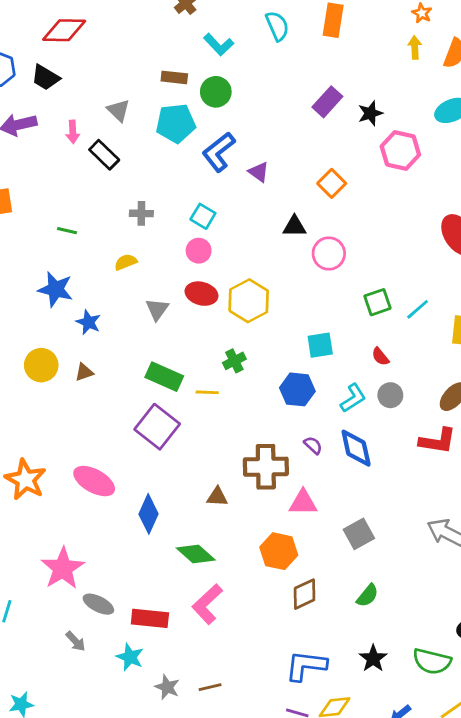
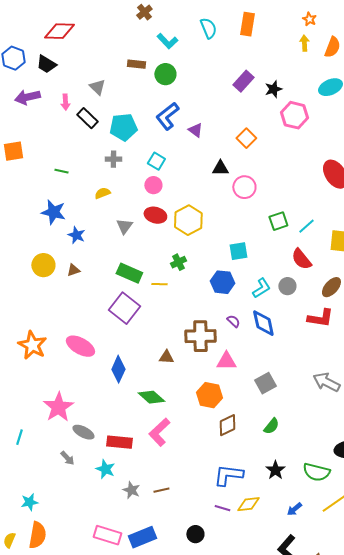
cyan pentagon: (176, 123) -> (123, 127), moved
red semicircle: (380, 357) -> (301, 259), moved, size x1.6

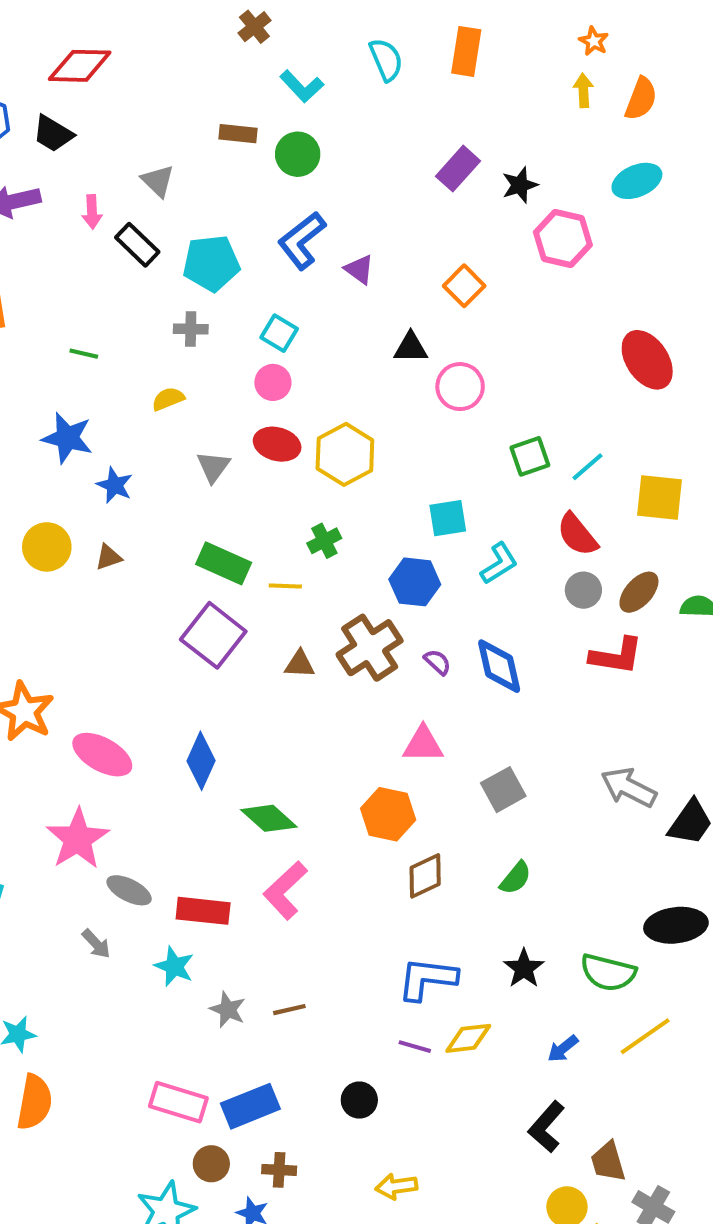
gray circle: (287, 286) -> (583, 590), moved
cyan L-shape: (261, 288) -> (499, 563), moved
brown cross: (200, 336) -> (370, 648), moved, turned -32
pink ellipse: (80, 346) -> (102, 755), moved
brown triangle: (166, 357) -> (300, 664), moved

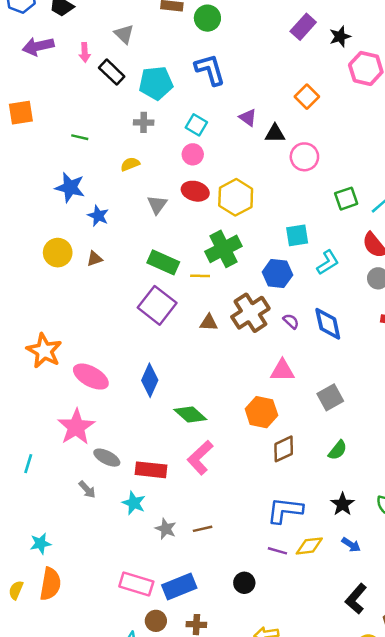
blue L-shape: (302, 241) -> (210, 70), turned 112
purple triangle: (359, 269) -> (248, 118), moved
green cross: (324, 541) -> (223, 249), size x1.8
blue arrow: (563, 1049) -> (351, 545), moved, turned -108

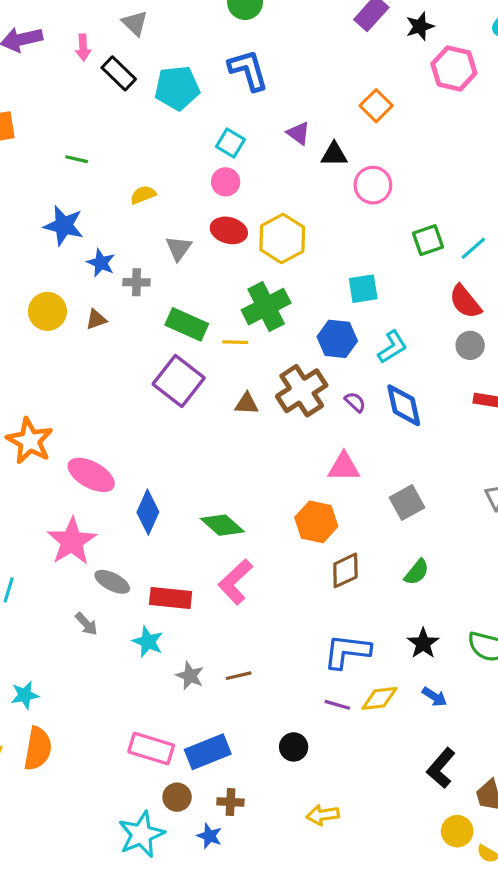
gray cross: (144, 122) -> (137, 282), moved
cyan L-shape: (328, 262) -> (392, 347), moved
blue diamond: (150, 380) -> (148, 512), moved

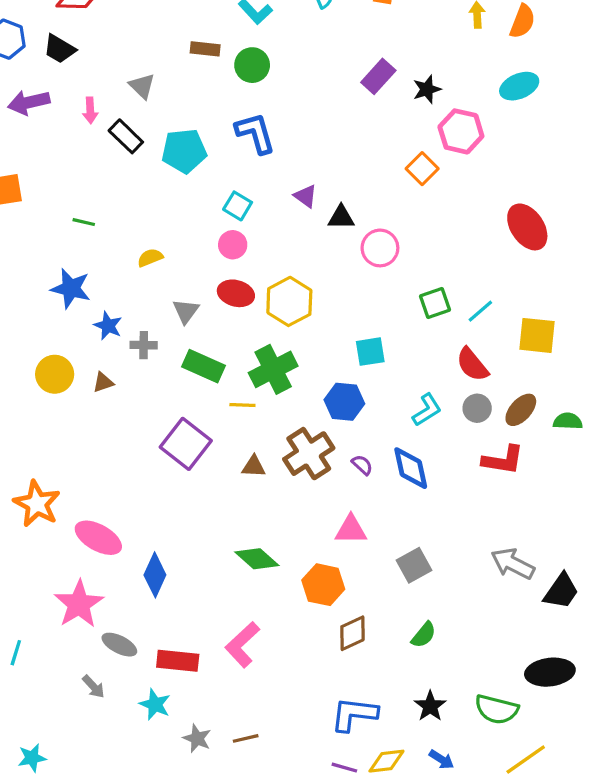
orange square: (376, 106) -> (422, 169), moved
green rectangle: (187, 324) -> (204, 366), moved
cyan L-shape: (392, 347) -> (427, 410), moved
green diamond: (222, 525) -> (257, 559), moved

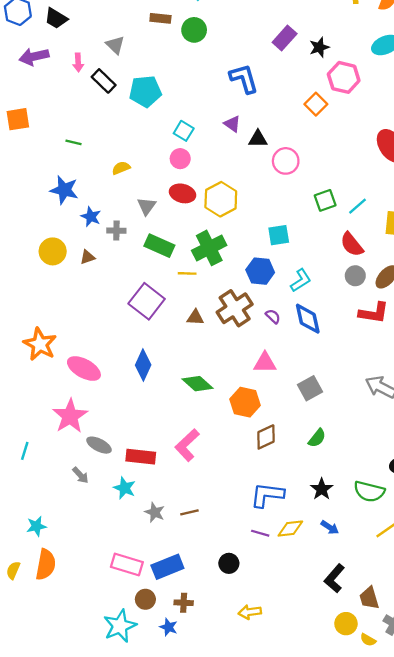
blue L-shape: (255, 133) -> (244, 79), moved
cyan L-shape: (427, 410) -> (301, 280), moved
blue diamond: (155, 575) -> (143, 365), moved

